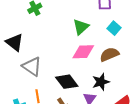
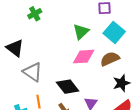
cyan square: (114, 28) -> (114, 32), size x1.5
black star: (101, 82) -> (121, 83), moved

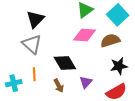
black triangle: (15, 48) -> (35, 19), moved, turned 30

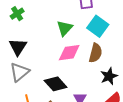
brown semicircle: (110, 40) -> (96, 53), turned 132
gray triangle: (32, 44) -> (19, 72), turned 50

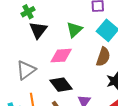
black triangle: (18, 47) -> (38, 30), moved
pink diamond: (69, 53) -> (61, 56), moved

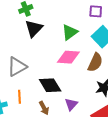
pink diamond: (61, 56) -> (68, 57), moved

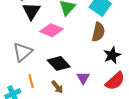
pink diamond: (68, 57) -> (52, 30), moved, turned 30

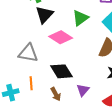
gray triangle: (23, 52) -> (28, 53), turned 40

